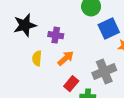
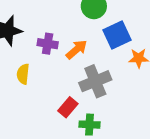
orange arrow: (66, 58) -> (77, 49), moved
gray cross: (104, 71) -> (95, 81), moved

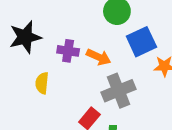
orange arrow: (77, 49) -> (99, 57), turned 65

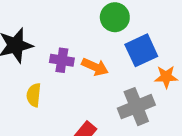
gray cross: (119, 91) -> (136, 107), moved

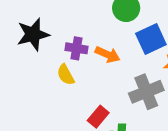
yellow semicircle: (34, 95) -> (66, 75), moved, turned -35

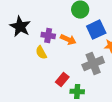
black star: (33, 34) -> (20, 27), turned -30

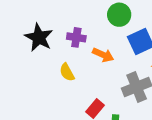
purple cross: (48, 36) -> (76, 37), moved

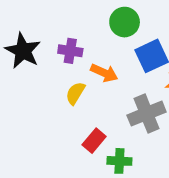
yellow semicircle: (67, 72) -> (75, 93), moved, turned 60

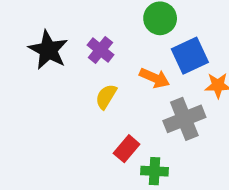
purple cross: (70, 51) -> (100, 50), turned 30
orange arrow: (104, 73) -> (155, 78), moved

